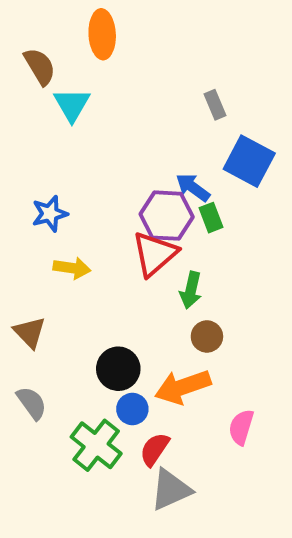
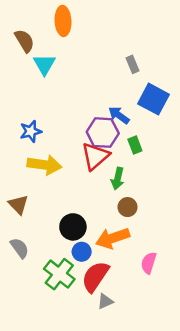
green rectangle: (211, 218) -> (135, 145), moved
yellow arrow: (72, 268) -> (44, 165), size x1.5
red semicircle: (155, 449) -> (95, 277), size x1.5
gray triangle: (171, 490) -> (105, 301), size x0.6

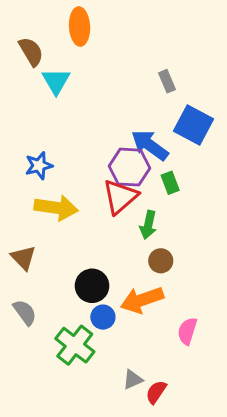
blue arrow: (119, 115) -> (150, 145), size x1.4
red semicircle: (95, 277) -> (156, 392), moved, size x0.6

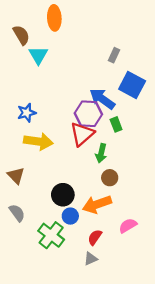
gray rectangle: (167, 81) -> (114, 55), turned 48
pink semicircle: (187, 331) -> (128, 226), turned 42
red semicircle: (156, 392) -> (95, 237), moved

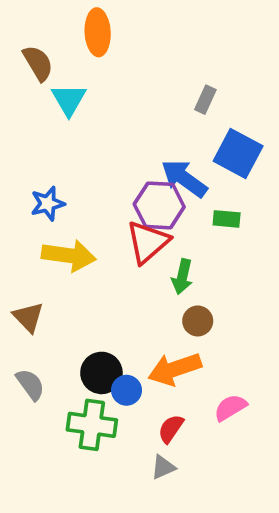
green rectangle: (116, 124) -> (227, 219), moved, turned -64
black circle: (63, 195) -> (101, 373), moved
green cross: (51, 235) -> (92, 425), turned -30

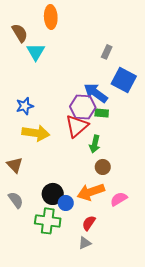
green rectangle: (227, 219) -> (102, 113), moved
pink semicircle: (230, 408) -> (119, 199), moved

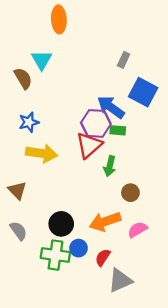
brown semicircle: (20, 33) -> (23, 78), moved
brown circle: (103, 167) -> (130, 193), moved
blue circle: (66, 203) -> (79, 248), moved
gray triangle: (85, 243) -> (120, 280), moved, size x1.6

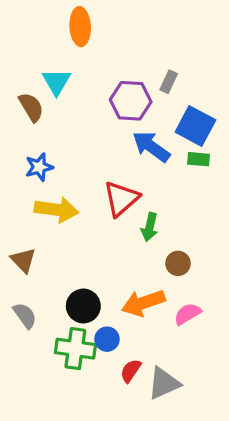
purple hexagon: (96, 123) -> (131, 101), moved
green rectangle: (118, 130) -> (199, 159), moved
red semicircle: (103, 257) -> (131, 371), moved

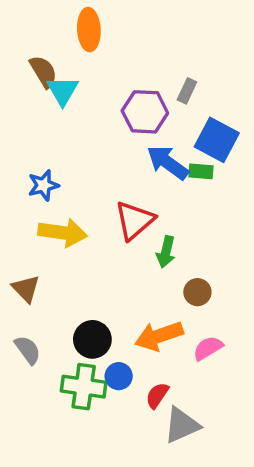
brown semicircle: (31, 107) -> (43, 72), moved
green rectangle: (199, 159) -> (201, 171), moved
red semicircle: (131, 371) -> (157, 395), moved

